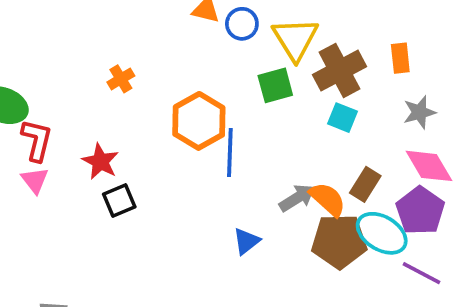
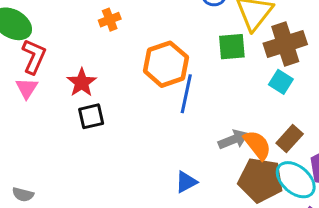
blue triangle: (246, 241) -> (186, 182), moved

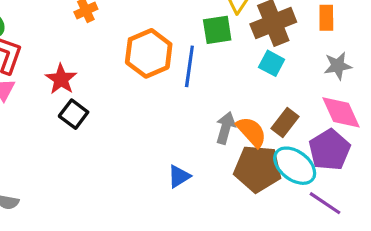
blue line: (186, 94) -> (189, 66), moved
black square: (91, 116) -> (74, 114), turned -36
gray arrow: (233, 140) -> (226, 128), turned -48

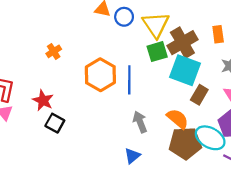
green square: (217, 30) -> (157, 52), moved
cyan square: (272, 63) -> (185, 70), size x1.8
brown rectangle: (285, 122) -> (199, 95), moved
gray arrow: (226, 128) -> (140, 122), moved, turned -30

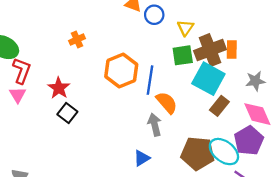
yellow triangle: (156, 25) -> (185, 28), size x0.6
orange rectangle: (218, 34) -> (232, 49), moved
orange semicircle: (178, 119) -> (167, 103), moved

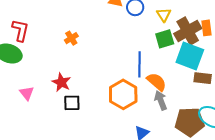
red L-shape: (22, 71) -> (20, 30), moved
orange hexagon: (121, 71) -> (123, 94), moved
brown rectangle: (219, 106) -> (203, 78), turned 66
black square: (67, 113) -> (72, 103), turned -30
gray arrow: (155, 125) -> (161, 100), moved

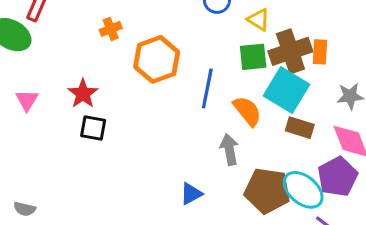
yellow triangle: (164, 15) -> (258, 20), turned -35
orange semicircle: (157, 82) -> (247, 111), moved
orange hexagon: (123, 94) -> (157, 59), moved

